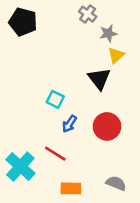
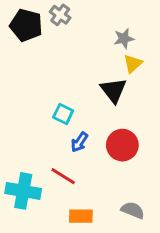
gray cross: (88, 14) -> (60, 15), moved
cyan cross: (20, 166) -> (23, 191), turned -32

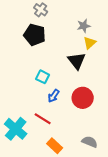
black pentagon: (26, 25) -> (35, 35), moved
cyan cross: (23, 191) -> (16, 129), turned 30
orange rectangle: (81, 216) -> (55, 146), turned 42

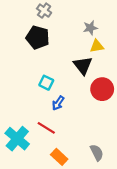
yellow triangle: (90, 43) -> (97, 46), turned 32
red circle: (83, 98) -> (102, 89), moved
gray semicircle: (90, 142) -> (97, 153), turned 42

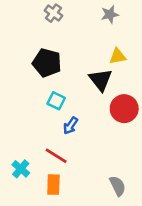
gray star: (90, 28) -> (110, 14), moved
black pentagon: (38, 37) -> (47, 63), moved
cyan cross: (17, 139) -> (21, 169), size x0.6
orange rectangle: (59, 157) -> (53, 185), moved, turned 49

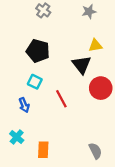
cyan square: (56, 101) -> (35, 82), moved
blue arrow: (70, 126) -> (24, 105), moved, turned -56
red line: (56, 156) -> (61, 99), moved, turned 30

